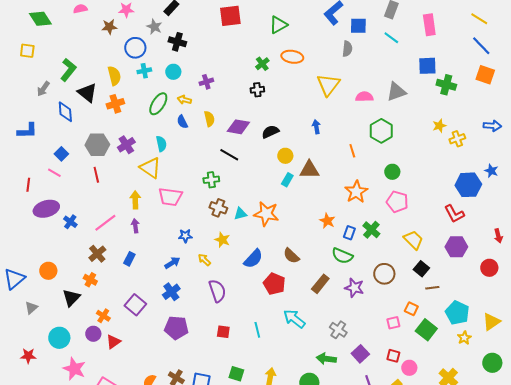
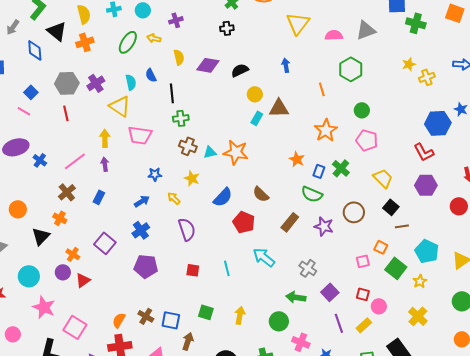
blue semicircle: (182, 122) -> (151, 75), moved
black line: (229, 155) -> (172, 93), moved, turned 54
yellow star: (464, 338) -> (420, 281), moved

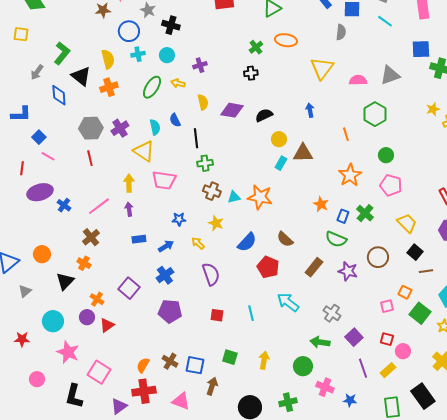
blue square: (31, 92) -> (39, 137), moved
blue rectangle: (99, 197) -> (139, 239), moved, turned 56

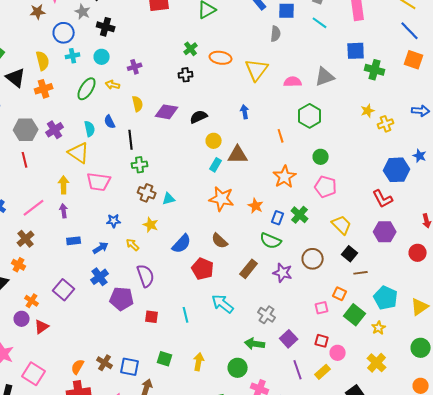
orange ellipse: (286, 40) -> (221, 58), moved
orange star: (260, 197) -> (222, 199), moved
purple pentagon: (170, 311) -> (122, 299), moved

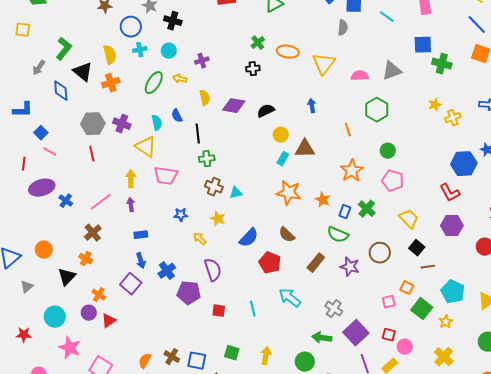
purple cross: (55, 130) -> (122, 124), turned -36
blue arrow: (101, 248) -> (141, 261), moved, turned 105
purple square: (289, 339) -> (356, 333), size x1.4

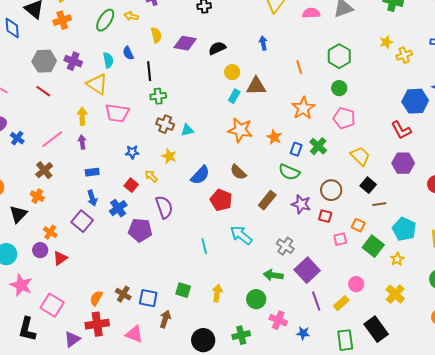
green hexagon: (377, 110) -> (339, 56), moved
red line: (92, 154) -> (43, 91), turned -42
red square: (219, 311) -> (131, 185), moved, turned 32
red square: (389, 335) -> (325, 216), moved

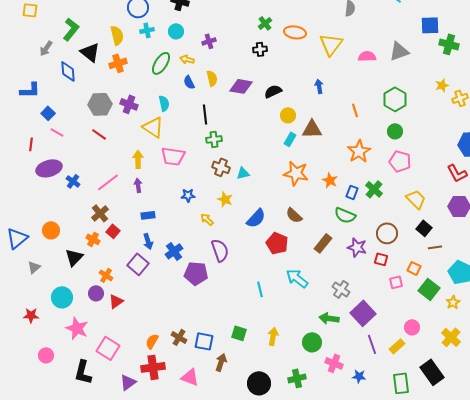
blue semicircle: (128, 53) -> (189, 82), moved
red square: (131, 185) -> (113, 231), moved

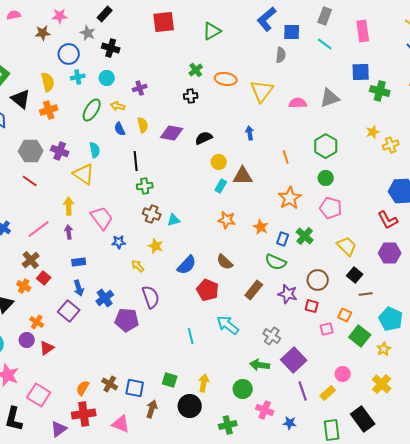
pink trapezoid: (173, 156) -> (102, 218), moved, turned -135
orange star: (296, 173) -> (227, 220), size x0.7
black circle: (259, 383) -> (190, 406), moved

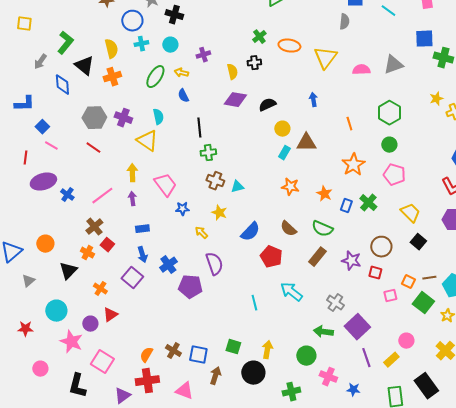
yellow semicircle: (143, 125) -> (232, 72), moved
green semicircle: (276, 262) -> (322, 229), moved
brown line: (366, 294) -> (429, 278), moved
purple circle: (27, 340) -> (90, 324), moved

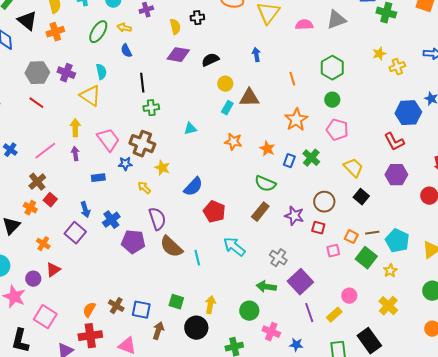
brown cross: (215, 181) -> (142, 144), moved, size x1.4
cyan triangle: (237, 187) -> (190, 129), moved
blue rectangle: (142, 229) -> (98, 178), moved
brown semicircle: (288, 229) -> (171, 247), moved, size x1.4

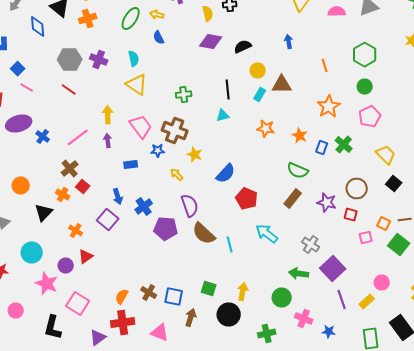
black line: (142, 83) -> (228, 90), moved
yellow triangle: (90, 96) -> (137, 84), moved
pink pentagon: (337, 130) -> (370, 116), turned 30

